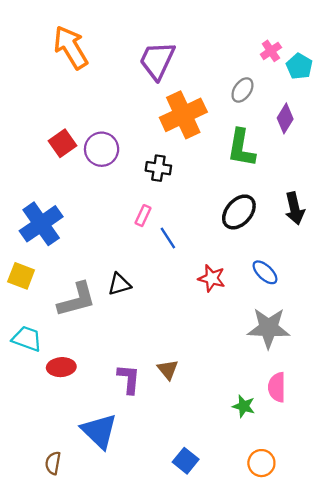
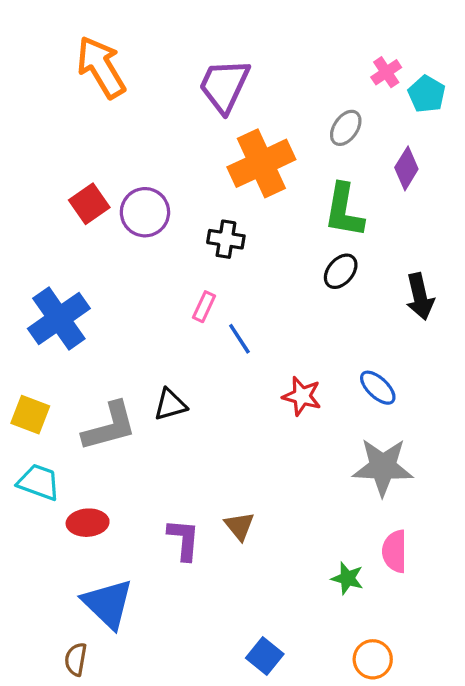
black ellipse: (239, 212) -> (341, 271), moved, size x0.7
yellow square: (21, 276) -> (30, 415), moved
blue triangle: (99, 431) -> (108, 604), moved

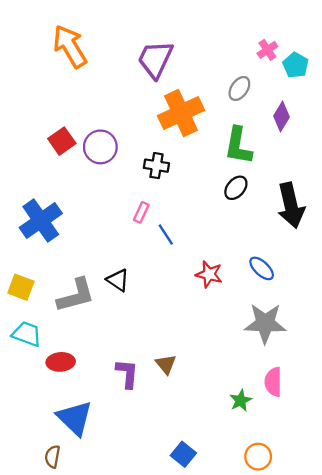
black arrow: (420, 297) -> (291, 205), size x1.4
black triangle: (170, 405) -> (118, 280), turned 50
green star: (347, 578) -> (241, 400), turned 30

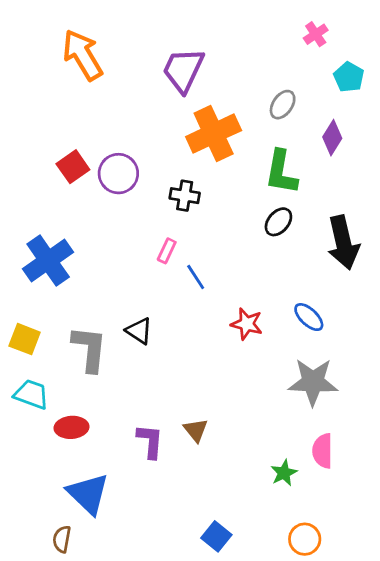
pink cross: (267, 50) -> (316, 34), moved
gray L-shape: (76, 295) -> (89, 349), turned -69

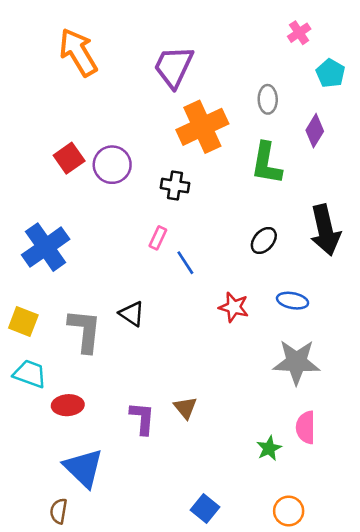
gray ellipse: (283, 105) -> (268, 99), turned -36
black ellipse: (278, 222) -> (264, 240), moved
blue ellipse: (309, 317) -> (293, 301), turned -32

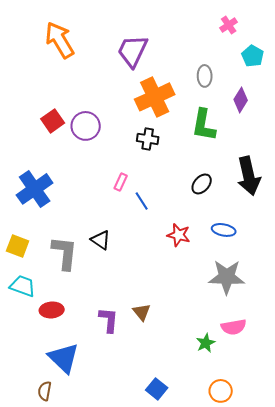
black cross: (175, 186) -> (148, 139), moved
pink semicircle: (306, 427) -> (234, 327), turned -100

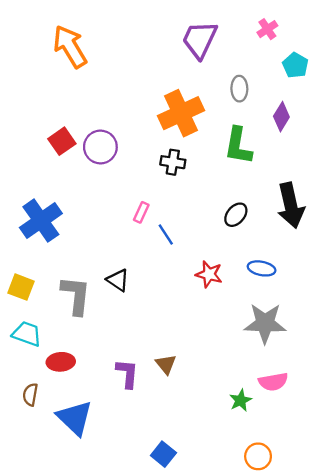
purple trapezoid: (133, 51) -> (200, 40), moved
blue square: (157, 389) -> (163, 454), moved
brown semicircle: (45, 391) -> (30, 395), moved

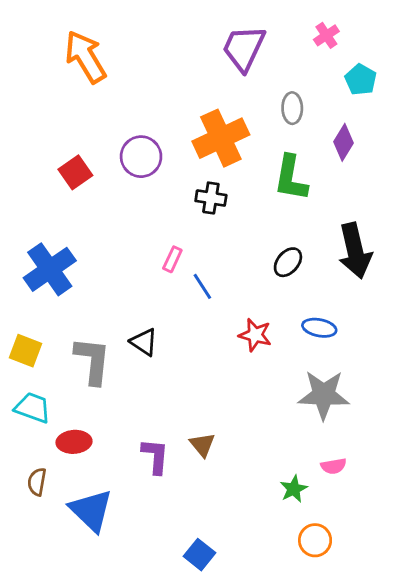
purple circle: (100, 147) -> (141, 157), moved
pink semicircle: (273, 382) -> (334, 466), size x0.7
orange circle: (258, 456) -> (315, 540), moved

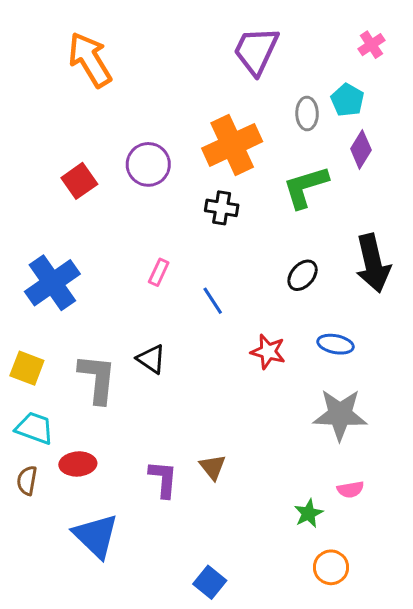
pink cross: (326, 35) -> (371, 45), moved
cyan pentagon: (361, 80) -> (347, 100), moved
green L-shape: (291, 178) -> (306, 187), turned 63
pink rectangle: (172, 259) -> (159, 272), moved
brown semicircle: (37, 482) -> (27, 480), moved

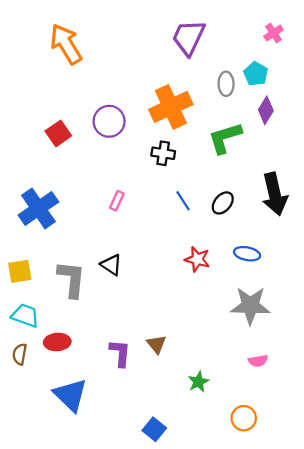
blue line: (213, 301) -> (183, 201), moved
yellow square: (27, 368) -> (20, 271), turned -30
green star: (309, 513) -> (198, 382), moved

